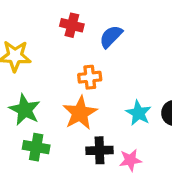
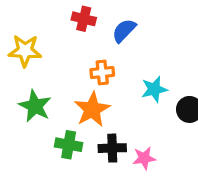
cyan star: (139, 113) -> (154, 89), moved, turned 30
green cross: (36, 147) -> (69, 145), moved

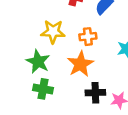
yellow star: (25, 51) -> (53, 32), moved
green cross: (69, 145) -> (43, 89), moved

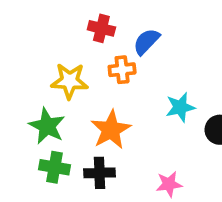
orange cross: (88, 37) -> (122, 70), moved
black cross: (95, 93) -> (100, 173), moved

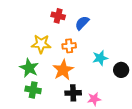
orange cross: (122, 70) -> (69, 46), moved
black cross: (100, 173) -> (73, 93), moved

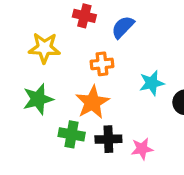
yellow star: (41, 44) -> (44, 48), moved
green star: (29, 68) -> (38, 99), turned 30
green cross: (33, 90) -> (72, 134), moved

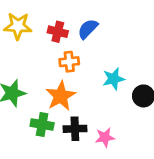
red cross: (84, 16) -> (58, 32), moved
yellow star: (44, 48) -> (18, 26), moved

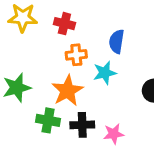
blue semicircle: (88, 29) -> (117, 41), moved, turned -35
cyan star: (113, 79) -> (105, 73), moved

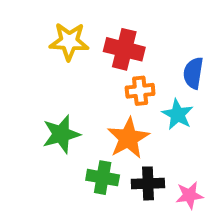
red cross: (64, 24) -> (124, 49), size x1.4
cyan star: (105, 73) -> (178, 114), turned -30

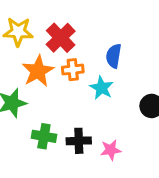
red cross: (124, 49) -> (61, 38), turned 32
orange star: (128, 138) -> (38, 71), moved

